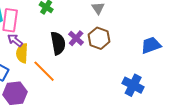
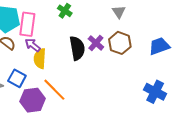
blue trapezoid: (151, 45) -> (159, 46), moved
orange line: (44, 71) -> (54, 90), moved

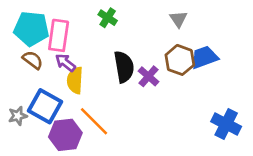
purple cross: (96, 43) -> (149, 76), moved
blue trapezoid: (159, 46) -> (204, 57), moved
blue square: (17, 78) -> (45, 106), size x1.4

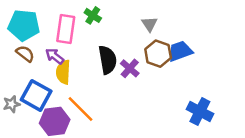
gray triangle: (178, 19) -> (149, 24), moved
pink rectangle: (59, 35) -> (66, 29), moved

